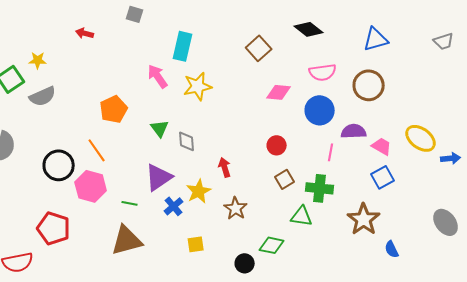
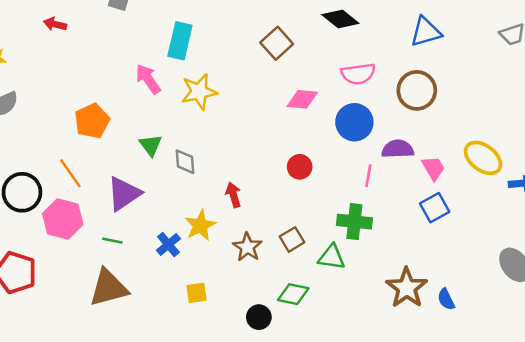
pink trapezoid: (382, 146) -> (433, 168), turned 30
purple triangle: (159, 177) -> (124, 194), moved
brown square: (285, 179) -> (292, 239), moved
brown star: (364, 219) -> (407, 288), moved

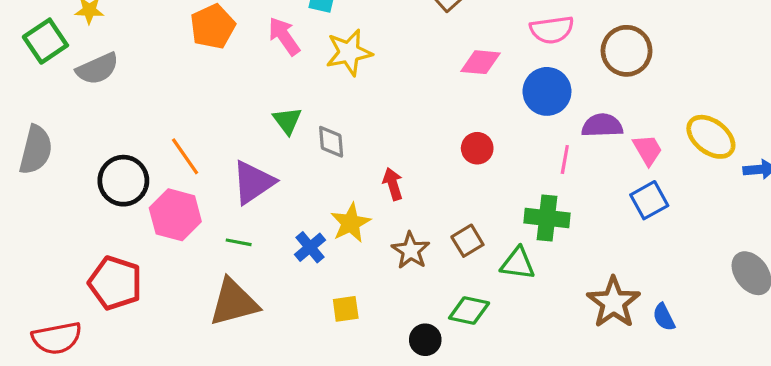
orange pentagon: (92, 121) -> (213, 26), moved

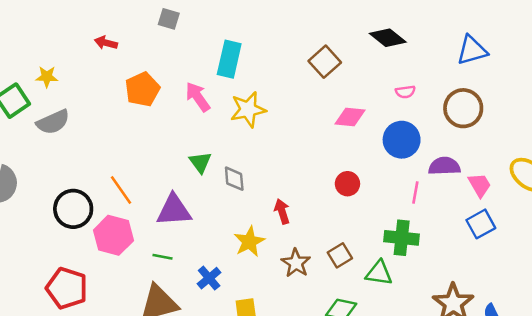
pink semicircle: (552, 30) -> (405, 92), size x0.6
purple triangle: (253, 182) -> (174, 210), turned 30
blue cross: (310, 247) -> (209, 278), moved

